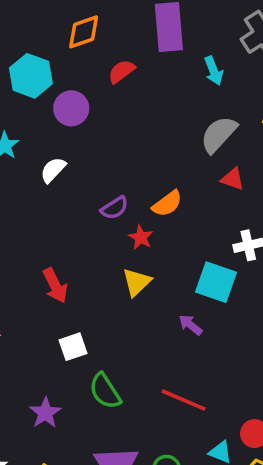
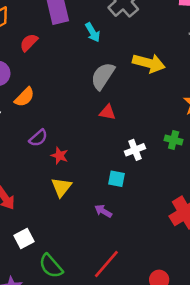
red triangle: (233, 179) -> (107, 112), moved
orange semicircle: (167, 204) -> (24, 97), moved
cyan square: (216, 282) -> (116, 179), size x0.6
red line: (184, 400) -> (106, 264), turned -64

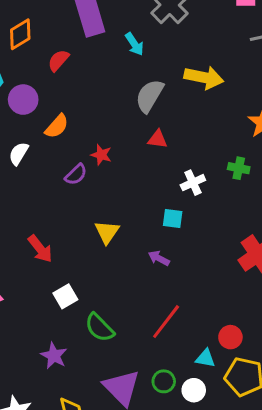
red star: (60, 156) -> (101, 155), moved

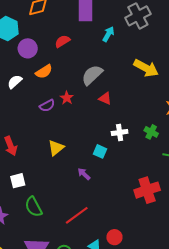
cyan arrow: (134, 44) -> (108, 34), turned -133
red semicircle: (58, 60) -> (62, 41), moved
gray semicircle: (149, 96) -> (92, 75), moved

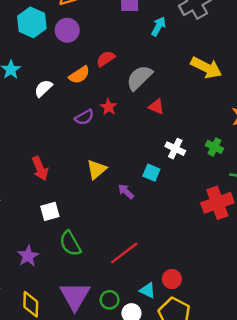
red semicircle: (62, 41) -> (106, 59), moved
purple circle: (28, 48) -> (67, 30), moved
white cross: (120, 132) -> (175, 149), turned 35
purple arrow: (84, 174) -> (126, 191), moved
red cross: (147, 190) -> (217, 203), moved

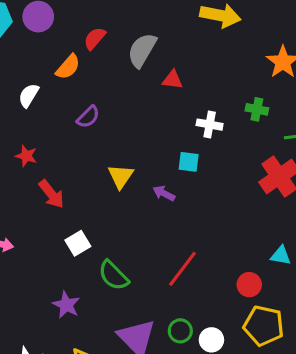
red star: (108, 107) -> (26, 156), moved
cyan triangle: (147, 290) -> (281, 256), moved

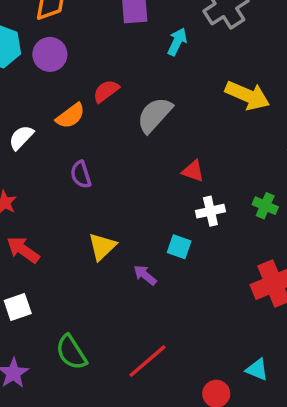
red triangle: (173, 80) -> (193, 171), moved
purple semicircle: (88, 117) -> (81, 175), turned 105
white cross: (210, 125) -> (210, 211), turned -35
red arrow: (51, 194) -> (23, 250), turned 152
white square: (78, 243) -> (18, 307), moved

